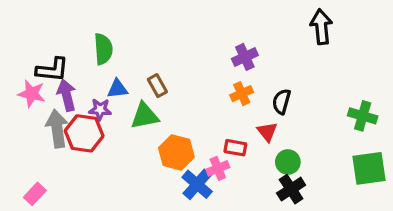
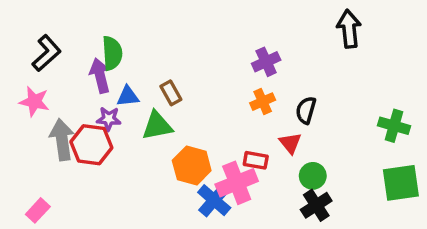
black L-shape: (52, 70) -> (46, 53), moved, turned -48
purple arrow: (67, 95) -> (100, 76), moved
pink cross: (218, 168) -> (237, 183), size x1.6

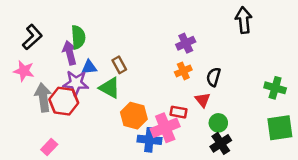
purple star: (109, 119) -> (76, 83), size x1.5
green triangle: (157, 126) -> (110, 88), turned 40
blue cross: (214, 200) -> (149, 140), turned -35
pink rectangle: (38, 210) -> (49, 147), moved

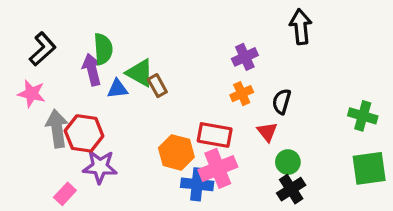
black arrow: (244, 20) -> (301, 27), moved
purple star: (76, 83) -> (100, 167), moved
green triangle: (110, 88) -> (140, 73), moved
red rectangle: (178, 112) -> (215, 135), moved, size x1.5

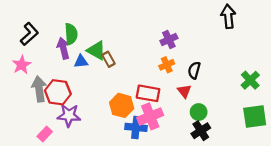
black arrow: (301, 27) -> (228, 16), moved
pink star: (31, 94) -> (22, 65), turned 30
green cross: (363, 116) -> (250, 80), turned 30

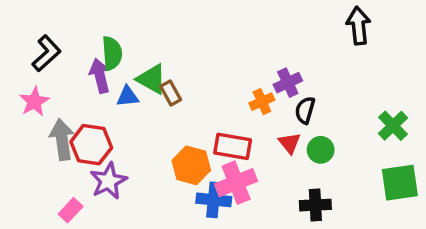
purple cross: (169, 39) -> (288, 83), moved
green circle: (199, 112) -> (321, 150), moved
purple star: (69, 115) -> (108, 181), turned -30
black cross: (201, 131) -> (315, 205), turned 30

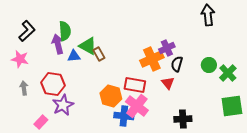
pink star: (34, 102) -> (20, 59), turned -30
orange cross: (262, 102) -> (152, 59), size x1.6
gray arrow: (62, 140) -> (24, 88), moved, size x0.6
green circle: (321, 150) -> (209, 65), moved
pink cross: (236, 183) -> (137, 106), turned -30

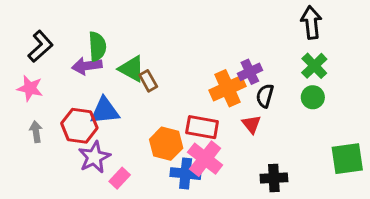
purple arrow: (58, 44) -> (87, 66), turned -84
blue triangle: (74, 56) -> (105, 111), moved, size x1.5
green cross: (228, 73) -> (314, 66), moved
pink rectangle: (41, 122) -> (120, 178), moved

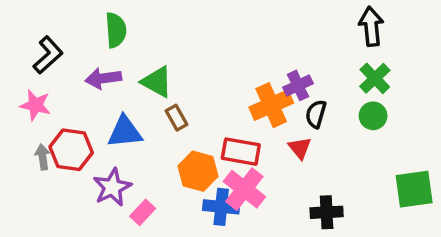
green semicircle: (97, 46) -> (116, 30), moved
brown rectangle: (148, 81) -> (177, 118), moved
red hexagon: (79, 126) -> (71, 150), moved

